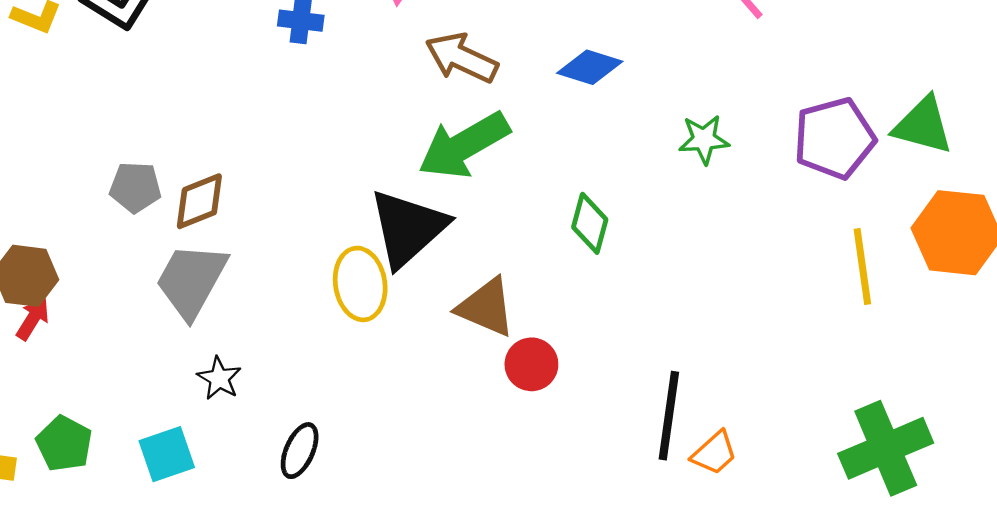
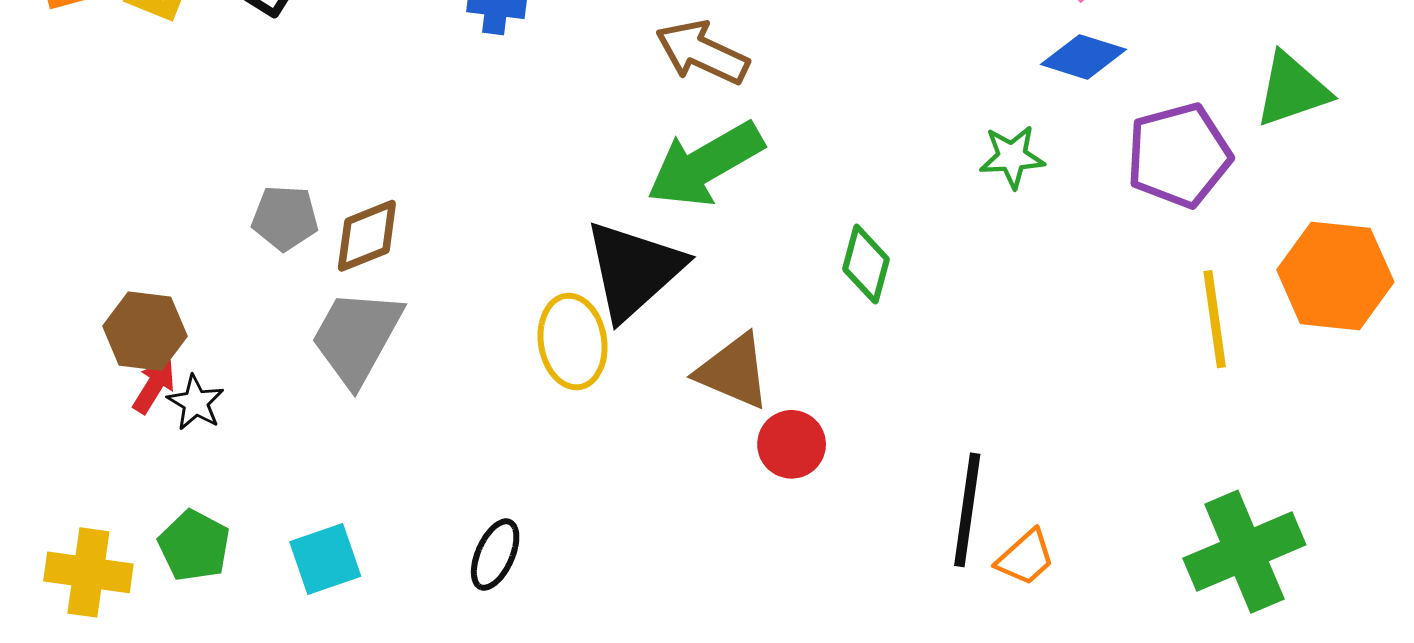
blue diamond: (590, 67) -> (1084, 57), moved
green triangle: (923, 125) -> (1292, 90), moved, turned -34
black star: (219, 378) -> (196, 403), moved

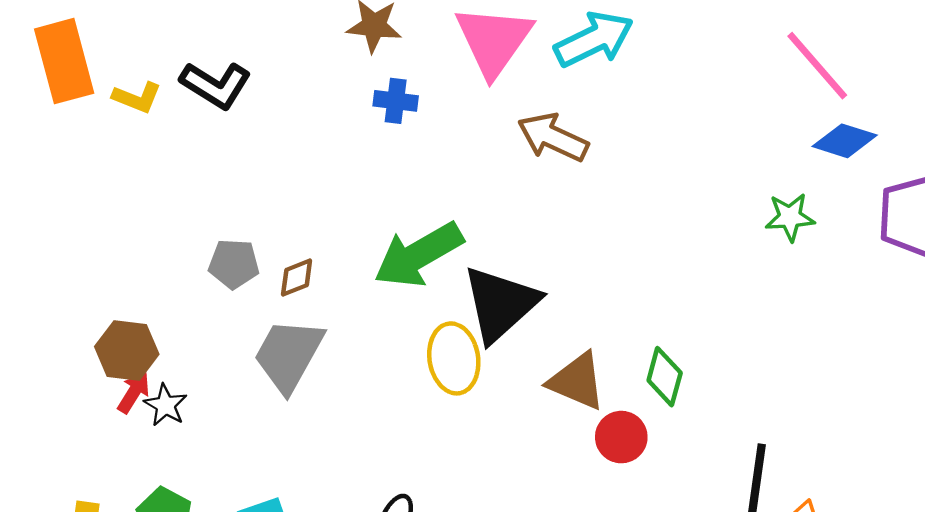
green arrow: (705, 164) -> (418, 255), moved
brown diamond: (367, 236) -> (297, 278), size x0.7
green diamond: (866, 264) -> (665, 377), moved

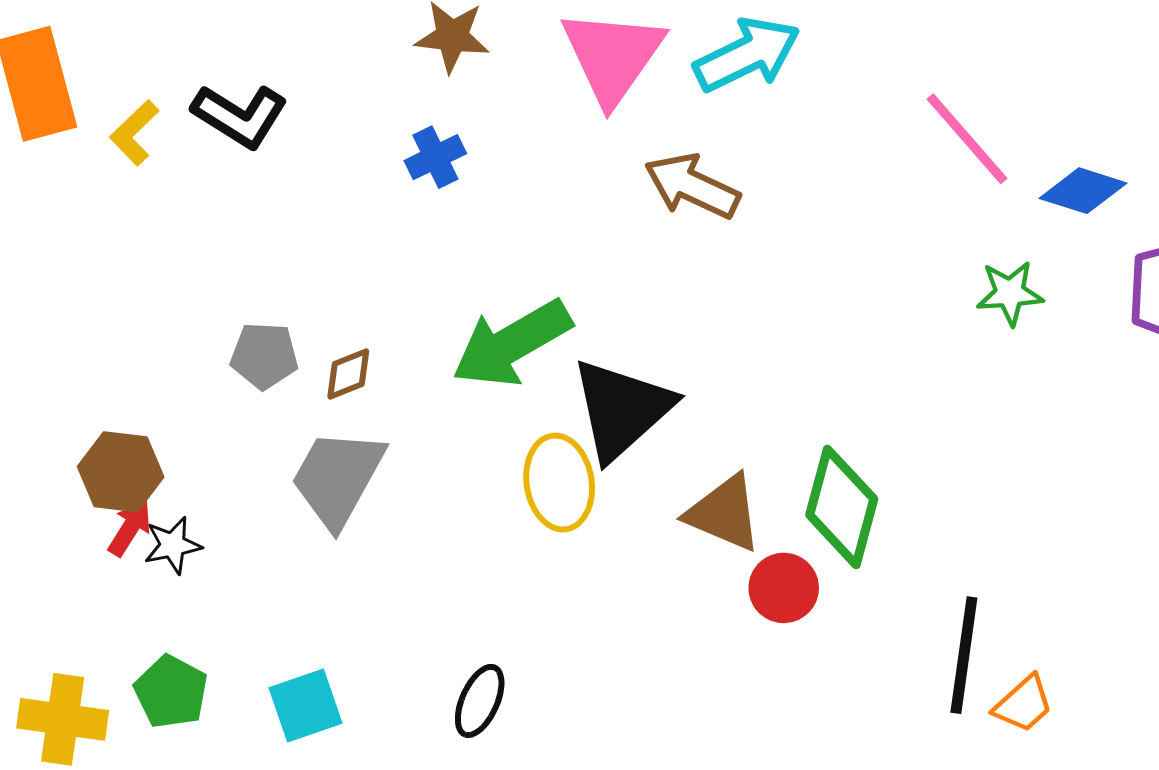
pink line: (817, 66) -> (967, 139), moved
yellow L-shape: (137, 97) -> (134, 133), turned 114
blue cross: (396, 101) -> (435, 157), moved, turned -33
green diamond: (665, 377) -> (842, 507), size x1.5
black star: (166, 405) -> (173, 545), turned 30

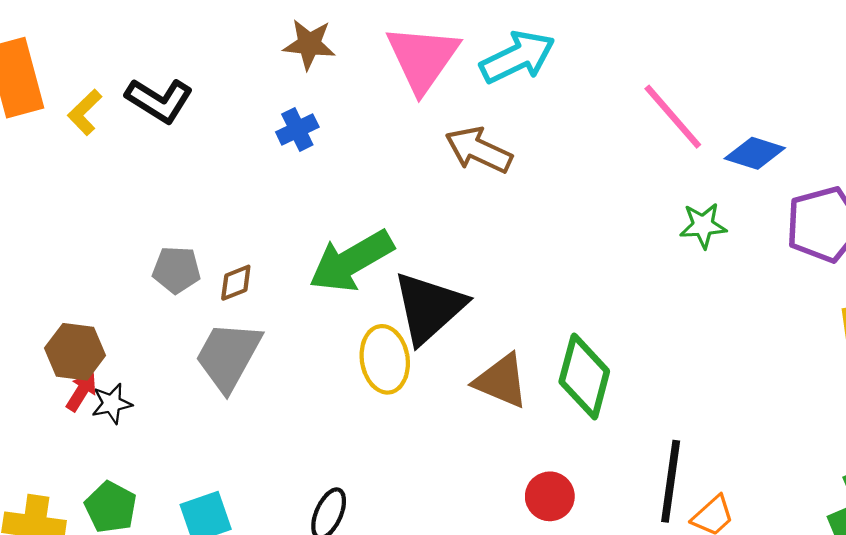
red circle: (784, 588) -> (550, 496), moved

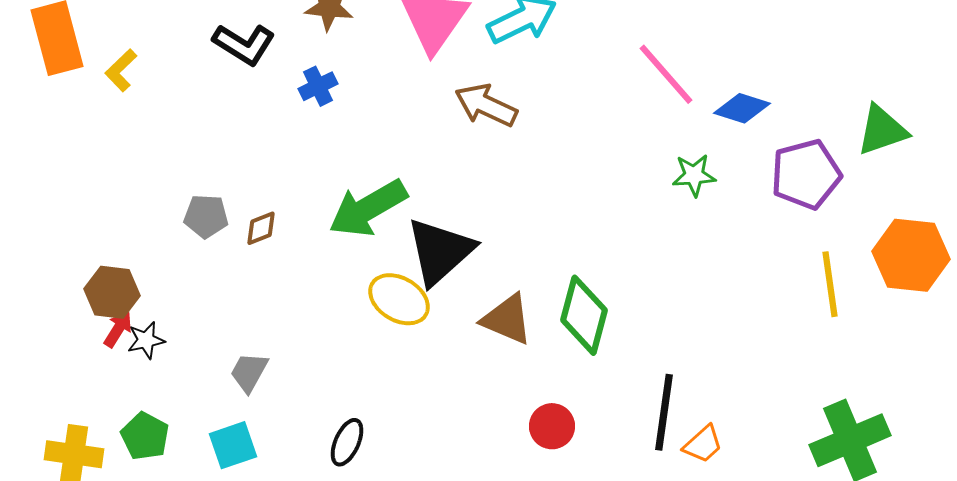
black L-shape: (159, 100) -> (244, 44), moved
gray trapezoid: (228, 356) -> (249, 372), moved, size x0.6
yellow ellipse: (385, 359) -> (399, 299), turned -50

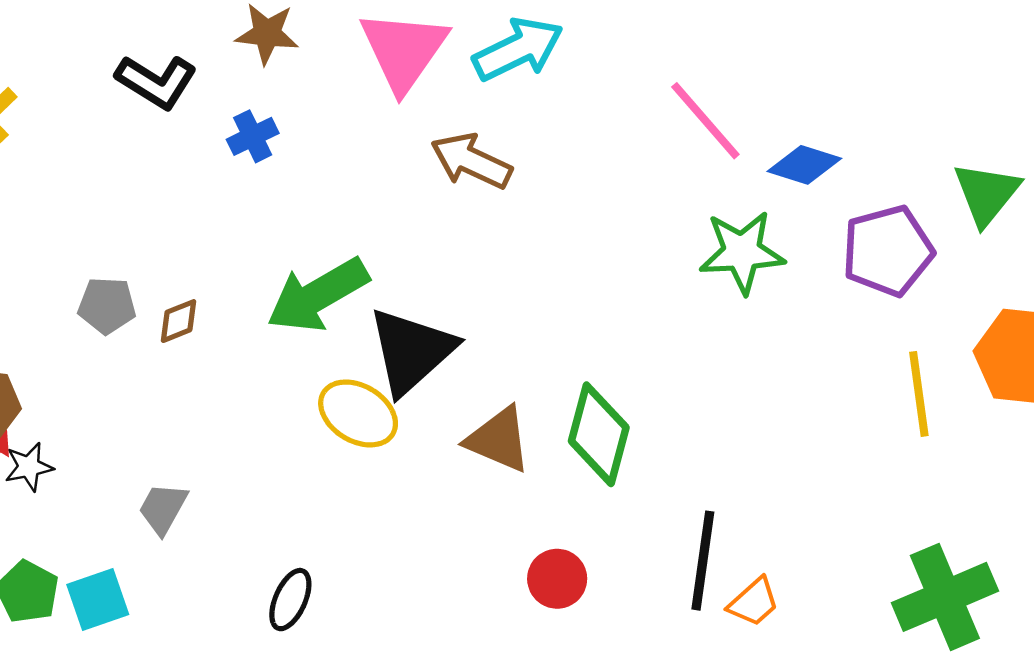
green triangle: (882, 130) -> (987, 194), turned -32
green star: (694, 175) -> (742, 252), size x1.5
cyan square: (233, 445) -> (98, 600), moved

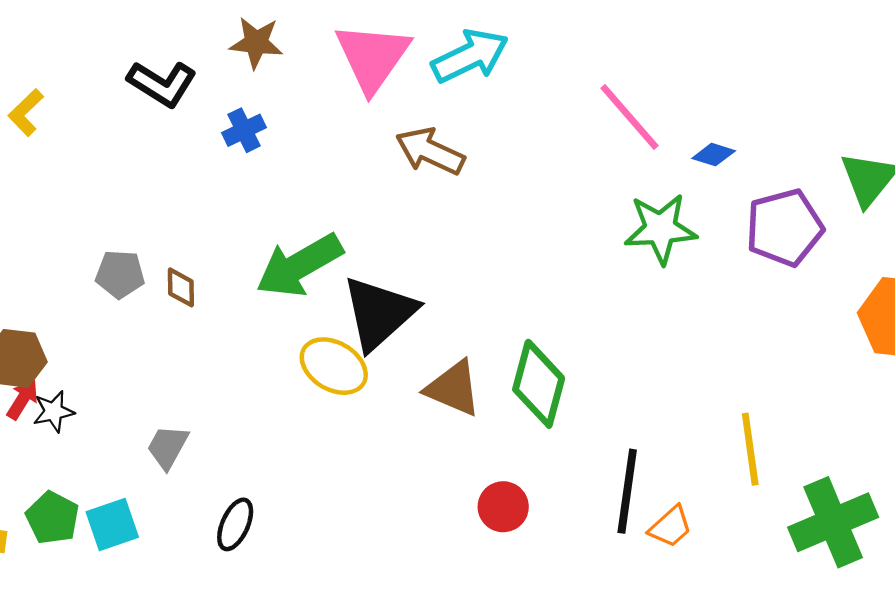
blue diamond: (804, 165) -> (714, 155), size x0.7
brown diamond: (178, 321) -> (181, 287), turned -69
yellow line: (919, 394) -> (750, 449), moved
black ellipse: (290, 600) -> (235, 524), moved

